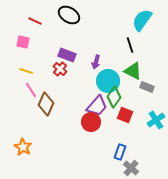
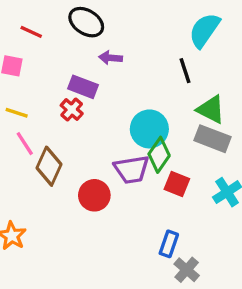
purple arrow: (96, 62) -> (111, 58), moved, turned 80
green triangle: (133, 71) -> (211, 110), moved
gray rectangle: (147, 87) -> (212, 139), size x1.5
purple trapezoid: (97, 106) -> (132, 169), turned 40
red circle: (91, 122) -> (94, 195), moved

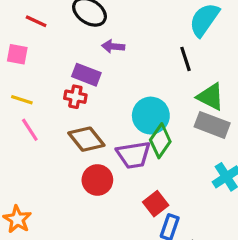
red cross: (72, 110) -> (75, 97), turned -30
brown diamond: (49, 166) -> (86, 139), moved, turned -63
red square: (177, 184) -> (156, 204), moved, turned 30

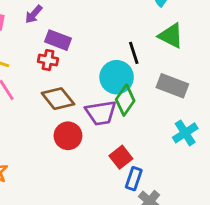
purple arrow: (113, 46) -> (34, 14), moved, turned -54
black line: (185, 59) -> (134, 53), moved
green triangle: (211, 97) -> (171, 36), moved

